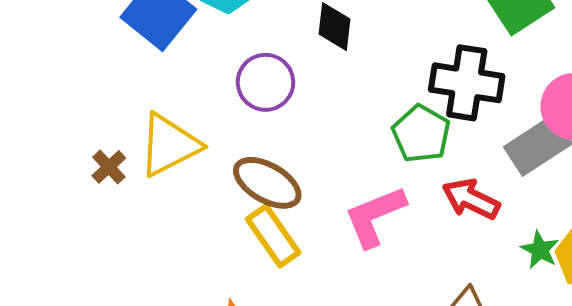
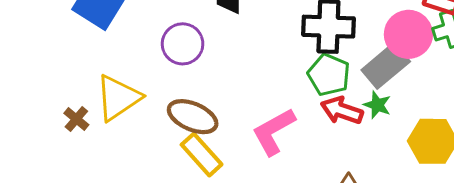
green pentagon: (421, 134) -> (329, 75), moved
green star: (540, 250) -> (377, 105), moved

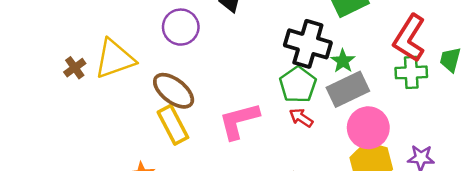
pink circle: (408, 34) -> (368, 128), moved
green star: (377, 105) -> (343, 61), moved
red arrow: (342, 110) -> (301, 118), size x0.7

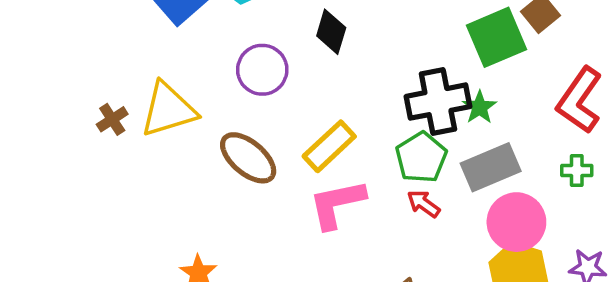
black cross: (308, 44) -> (438, 102), turned -30
green star: (343, 61) -> (480, 107), moved
green cross: (411, 72) -> (577, 170), moved, size x0.7
yellow rectangle: (173, 125) -> (329, 146), moved, turned 72

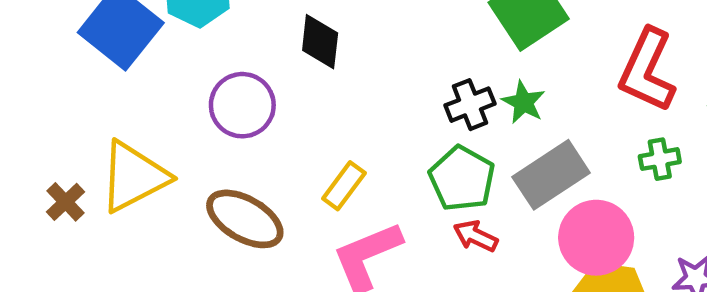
black cross: (438, 102) -> (470, 105), size x0.6
yellow rectangle: (329, 146) -> (344, 186), size x0.7

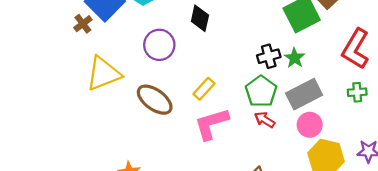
brown cross: (66, 202) -> (83, 24), moved
pink circle: (596, 238) -> (310, 125), moved, size x0.7

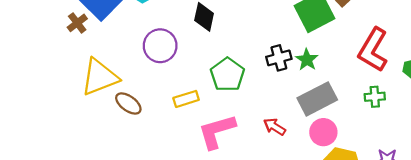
yellow rectangle: (204, 89) -> (186, 99), moved, turned 30
green pentagon: (261, 91) -> (227, 75), moved
brown ellipse: (155, 100) -> (128, 103), moved, size x0.7

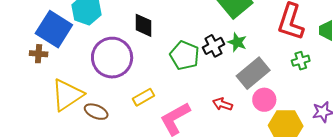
brown cross: (77, 23) -> (39, 54), turned -36
purple circle: (160, 46) -> (112, 58), size x1.4
green pentagon: (227, 75) -> (185, 55), moved

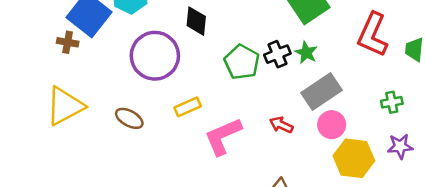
green cross: (301, 61) -> (392, 102), moved
yellow triangle: (67, 95) -> (65, 106), moved

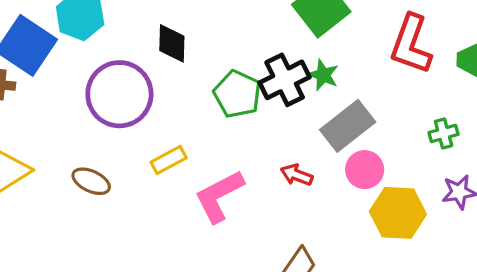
black cross: (277, 54) -> (285, 80), size x1.4

